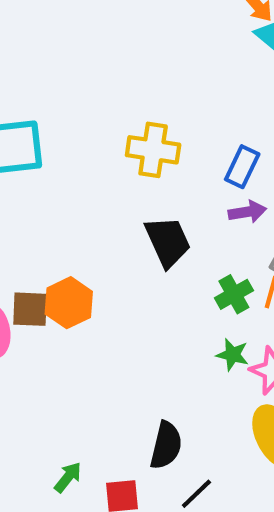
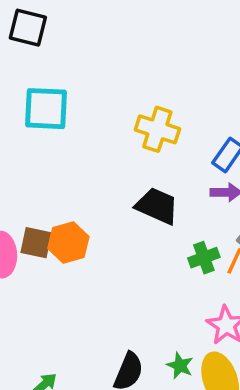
black trapezoid: (168, 242) -> (157, 206), turned -51
green star: (232, 355) -> (180, 366), moved

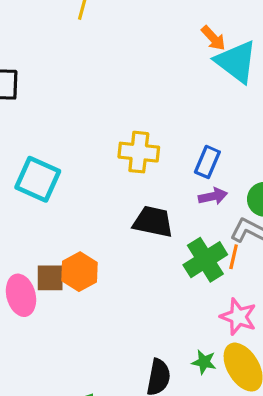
cyan square: (46, 109) -> (38, 179), moved, turned 33
green cross: (204, 258) -> (205, 260), size x1.5

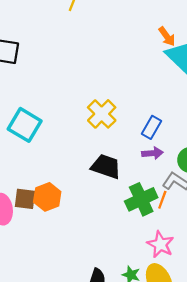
yellow cross: (139, 152) -> (102, 114), turned 32

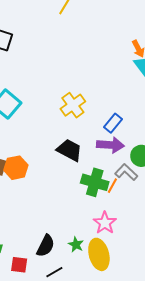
purple arrow: (152, 153) -> (110, 145), size x1.5
green cross: (141, 199) -> (95, 182), turned 32

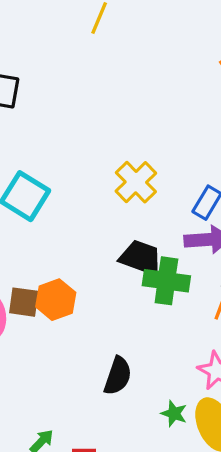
green cross: (95, 182) -> (166, 281), moved
black semicircle: (46, 246) -> (118, 376), moved

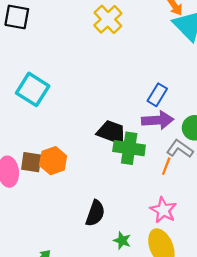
yellow cross: (136, 182) -> (108, 19), moved
green star: (174, 413) -> (122, 241), moved

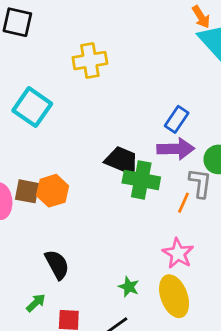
yellow cross: (108, 19) -> (90, 61), moved, turned 32
gray L-shape: (180, 149) -> (200, 183), turned 60
black semicircle: (95, 213) -> (57, 265), moved, turned -50

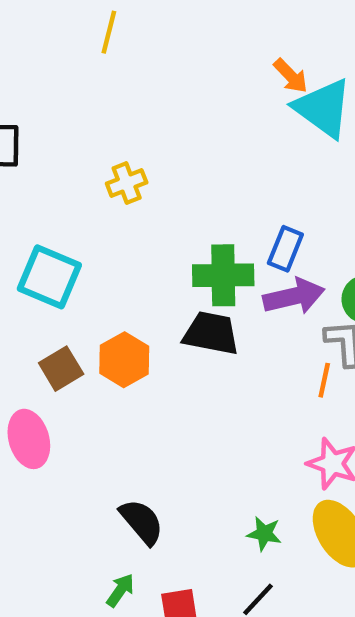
yellow cross: (90, 61) -> (127, 183), size x0.7
green cross: (141, 180) -> (223, 275), moved
brown square: (27, 191) -> (61, 369), moved, turned -30
orange hexagon: (53, 191) -> (124, 360), moved

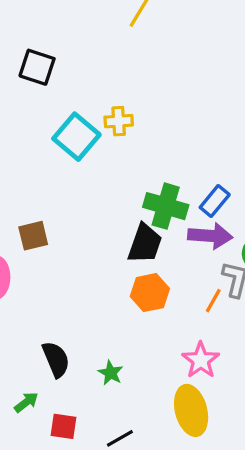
cyan square: (49, 277) -> (76, 137), moved
black trapezoid: (211, 333) -> (145, 244), turned 81
orange hexagon: (124, 360) -> (150, 293), moved
green star: (264, 534) -> (111, 373), moved

